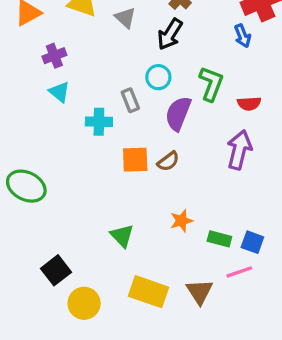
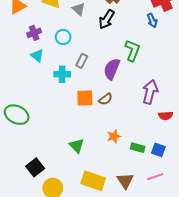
cyan circle: (158, 77) -> (63, 37), moved
gray rectangle: (130, 100) -> (82, 61), turned 48
red semicircle: (249, 104) -> (166, 116), moved
pink line: (239, 272) -> (155, 177), moved

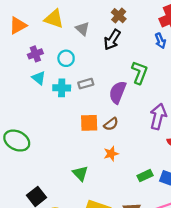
gray rectangle: (82, 61) -> (86, 84), turned 48
cyan cross: (62, 74) -> (62, 88), moved
orange star: (114, 136) -> (111, 154), moved
green rectangle: (138, 148) -> (145, 176), turned -40

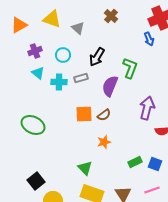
black arrow: (112, 40) -> (97, 57), moved
green ellipse: (17, 141) -> (33, 125), moved
green triangle: (80, 173) -> (85, 168), moved

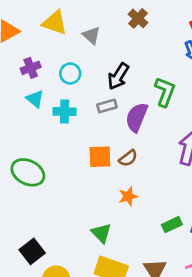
gray rectangle: (81, 78) -> (107, 106), moved

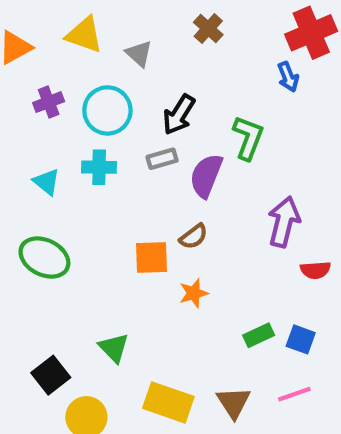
cyan circle: (70, 73) -> (107, 110), size x1.5
cyan triangle: (35, 99) -> (47, 182), moved
orange square: (100, 157) -> (152, 258), moved
green triangle: (101, 233) -> (114, 348), moved

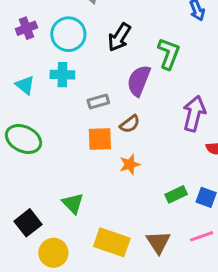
gray rectangle: (162, 159) -> (98, 102), moved

